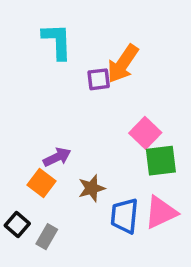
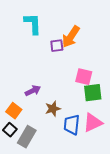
pink square: (145, 133) -> (84, 77), turned -30
orange square: (41, 183) -> (14, 111), moved
gray rectangle: (47, 237) -> (27, 137), size x1.5

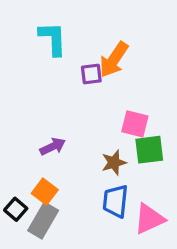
brown star: (53, 109) -> (114, 163), moved
orange square: (14, 111) -> (45, 192), moved
pink triangle: (93, 123) -> (149, 219), moved

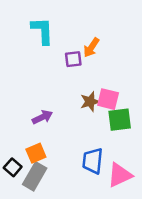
orange arrow: (114, 60) -> (91, 48), size x0.7
brown star: (114, 163) -> (90, 102), moved
orange square: (45, 192) -> (36, 153), turned 30

